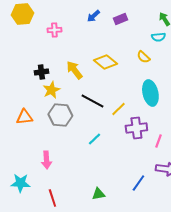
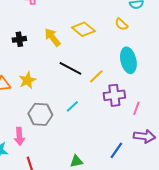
yellow star: (51, 90) -> (27, 80), moved
gray hexagon: (60, 115) -> (40, 114), moved
pink arrow: (46, 160) -> (19, 136), moved

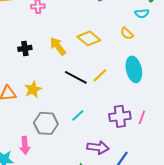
yellow line: (96, 76) -> (100, 75), moved
purple cross: (114, 95) -> (120, 116), moved
purple arrow: (144, 136) -> (98, 147), moved

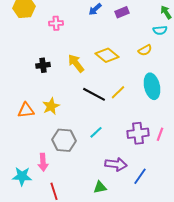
yellow semicircle: (127, 33) -> (145, 50), turned -72

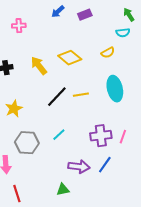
yellow line: (118, 92) -> (81, 95), turned 35
black line: (94, 94) -> (57, 97), turned -75
blue line: (140, 176) -> (105, 165), moved

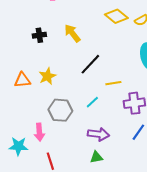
yellow diamond: (70, 58) -> (116, 16), moved
yellow line: (81, 95) -> (113, 83), moved
purple arrow: (79, 167) -> (98, 134), moved

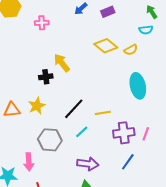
black cross: (39, 35) -> (46, 77), moved
black line: (90, 64) -> (74, 109), moved

